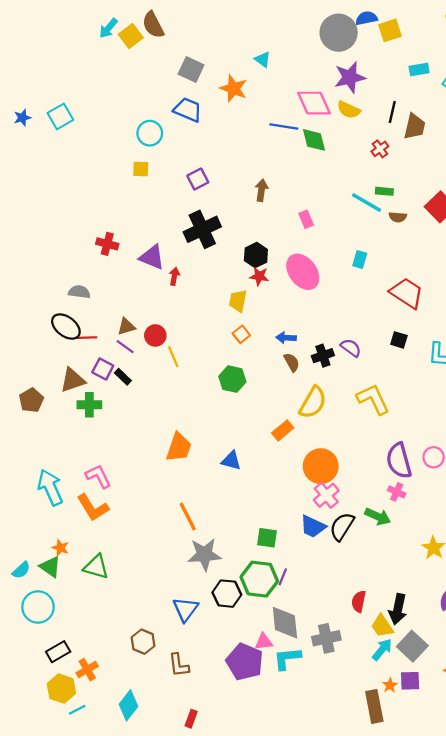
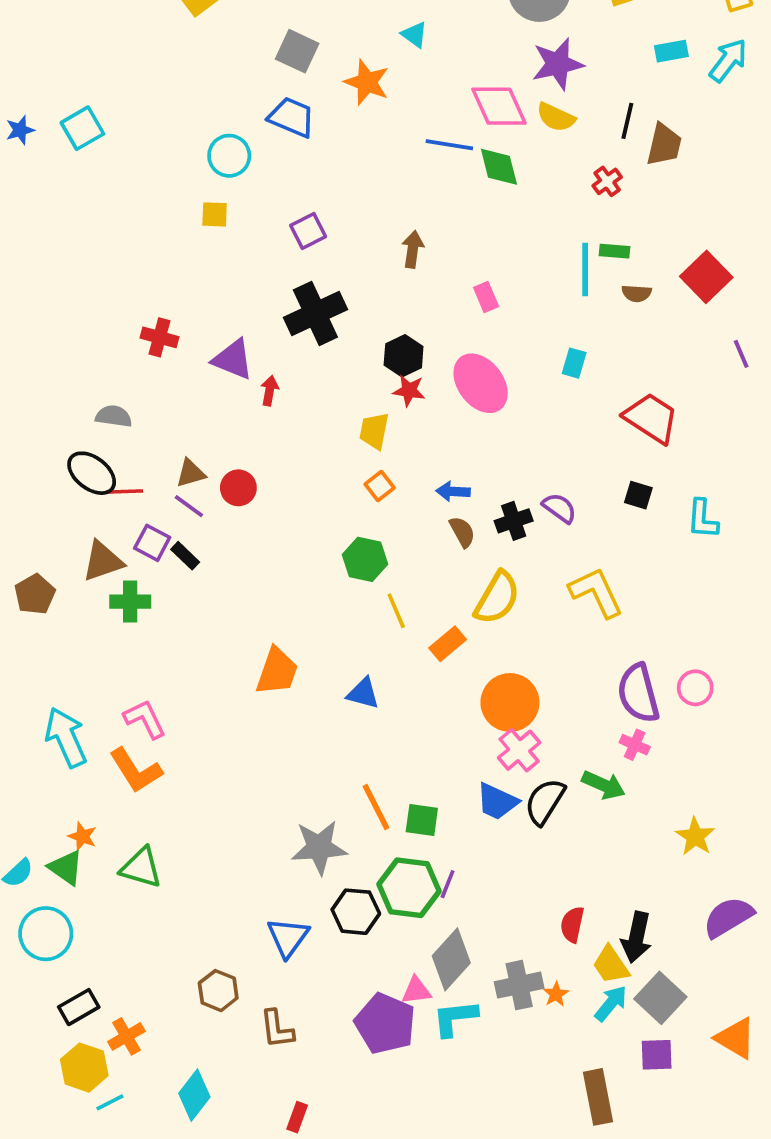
cyan line: (367, 203) -> (585, 269), turned 60
yellow line: (173, 357) -> (396, 611), moved
orange line: (188, 516) -> (376, 807), moved
gray diamond: (285, 623) -> (451, 959), turned 48
orange star: (390, 685) -> (556, 994), moved

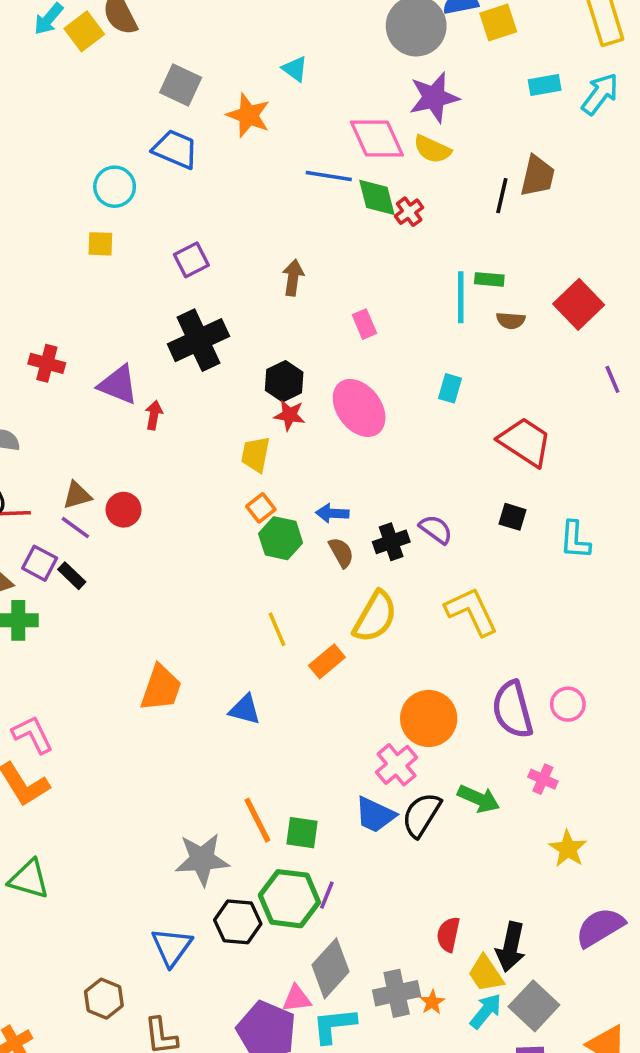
black line: (627, 121) -> (502, 196), moved
red cross: (607, 181) -> (409, 212), moved
green hexagon: (365, 559) -> (281, 538), moved
orange circle: (510, 702) -> (429, 718), moved
pink cross: (635, 745) -> (543, 779), moved

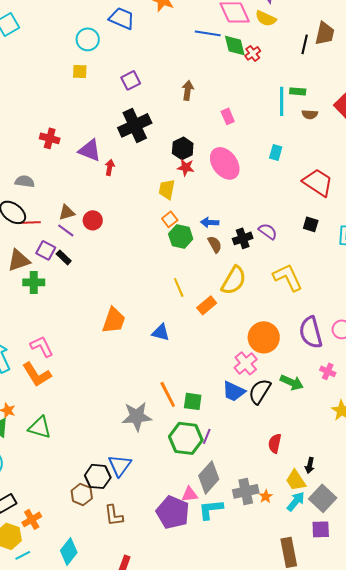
black hexagon: (238, 922) -> (98, 476), moved
red semicircle: (448, 934) -> (275, 443), moved
black arrow: (511, 947) -> (310, 465), size x0.6

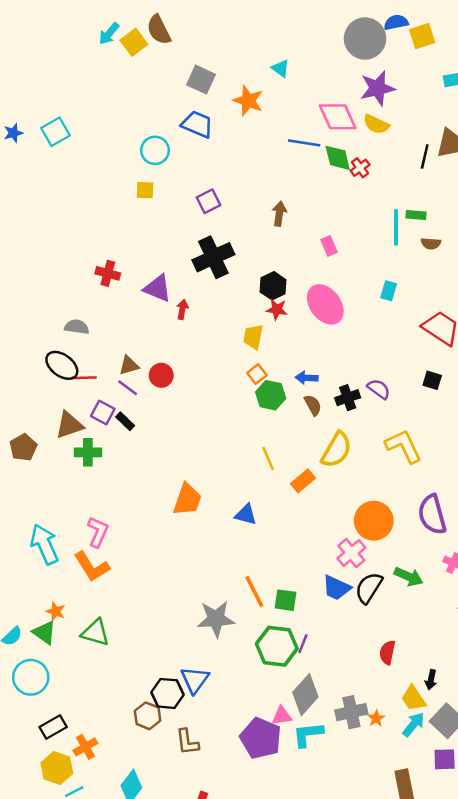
pink L-shape: (42, 346) -> (98, 532), turned 50

